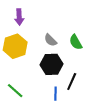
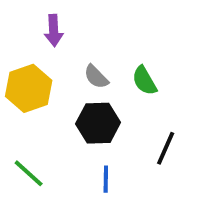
purple arrow: (19, 17) -> (54, 30), moved
black line: (72, 82) -> (166, 148), moved

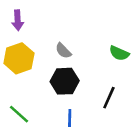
purple arrow: (54, 30) -> (18, 20), moved
green semicircle: (144, 81) -> (119, 53), moved, turned -36

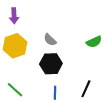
green semicircle: (119, 53) -> (94, 42), turned -49
black line: (109, 98) -> (86, 89), moved

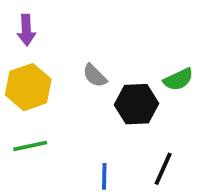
black hexagon: (51, 64) -> (137, 104), moved
green line: (15, 90) -> (30, 146), moved, turned -54

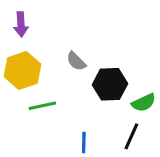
green semicircle: (178, 79) -> (144, 103), moved
green line: (30, 146) -> (42, 106), moved

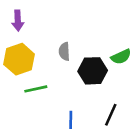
gray semicircle: (76, 61) -> (64, 51), turned 42
green semicircle: (144, 103) -> (121, 57), moved

